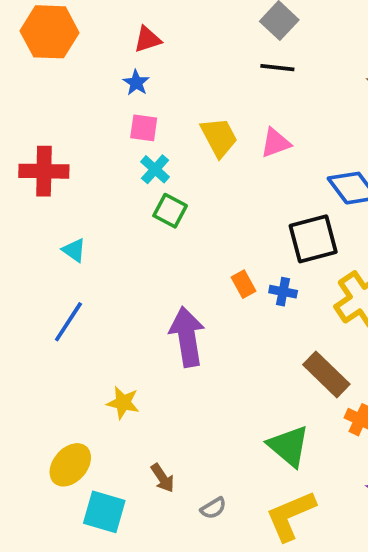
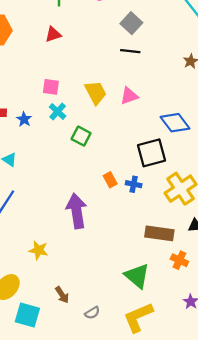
blue star: (136, 83) -> (24, 119), moved
green square: (170, 211) -> (81, 136), moved
brown rectangle: (326, 374) -> (159, 233), turned -36

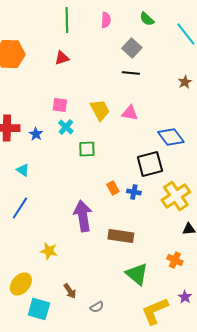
pink triangle: (129, 96) -> (130, 113), turned 30
green square: (81, 136) -> (87, 149), turned -30
brown rectangle: (159, 233) -> (121, 236), moved
yellow L-shape: (138, 317) -> (155, 311), moved

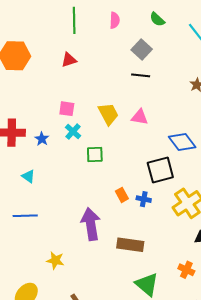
blue line: (20, 208) -> (25, 216), turned 55

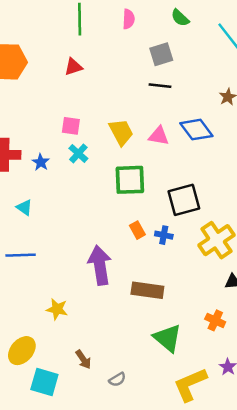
gray square: (142, 49) -> (161, 54), turned 30
blue diamond: (182, 142) -> (196, 130), moved
green square: (95, 154) -> (130, 180), moved, size x1.5

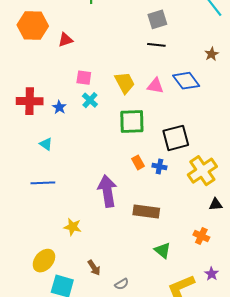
red triangle: (73, 67) -> (65, 40), moved
green triangle: (168, 338) -> (163, 250), size x0.7

